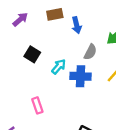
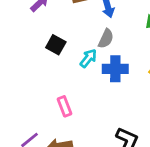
gray semicircle: (90, 52) -> (106, 39), moved

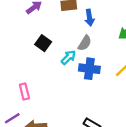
pink rectangle: (65, 106) -> (24, 91), moved

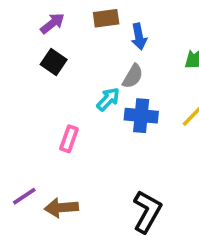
black square: (43, 43) -> (54, 62), moved
pink rectangle: (24, 91) -> (69, 139), moved, turned 35

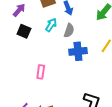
cyan arrow: (108, 99) -> (51, 25), moved

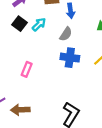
cyan arrow: (51, 25) -> (39, 24), moved

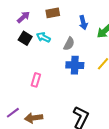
blue arrow: (71, 11) -> (83, 23), moved
cyan arrow: (39, 24) -> (43, 37), turned -104

